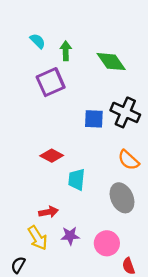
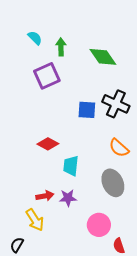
purple star: (70, 236) -> (68, 198), moved

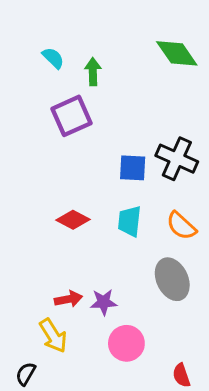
green diamond: (103, 57) -> (177, 53), moved
cyan trapezoid: (71, 166) -> (129, 221), moved
pink circle: (99, 225) -> (126, 343), moved

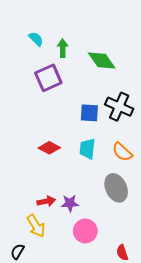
green diamond: (177, 53) -> (102, 60), moved

